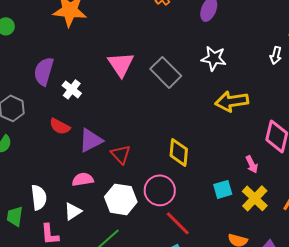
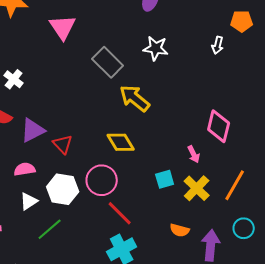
pink triangle: (121, 64) -> (63, 27), moved
yellow arrow: (232, 101) -> (135, 98), moved, turned 48
yellow diamond: (179, 152) -> (121, 142), turned -36
white triangle: (73, 211) -> (29, 201), moved

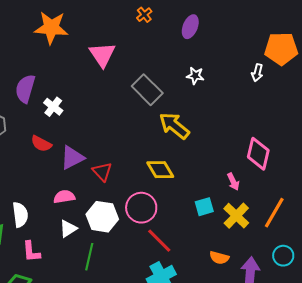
orange pentagon: (242, 21) -> (281, 49), size x1.5
white star: (156, 48) -> (195, 76), size x0.7
green line: (50, 229) -> (89, 257), turned -36

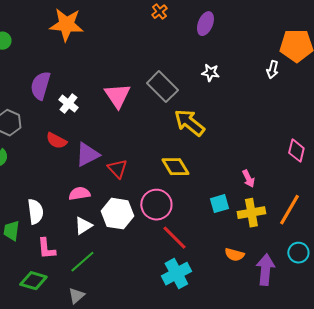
pink triangle: (102, 55) -> (117, 96), moved
pink diamond: (258, 154) -> (296, 151), moved, size x0.7
yellow cross: (236, 216) -> (251, 213), turned 36
green line: (89, 257) -> (82, 262), moved, turned 36

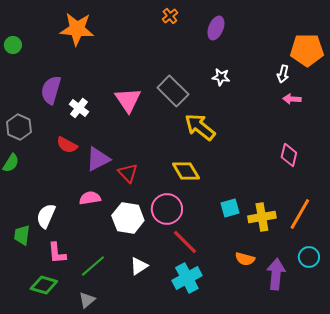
pink diamond: (296, 151) -> (289, 155), moved
pink arrow: (248, 179) -> (292, 99), moved, turned 120
white semicircle: (35, 212) -> (46, 216), turned -150
white triangle: (83, 226) -> (139, 266), moved

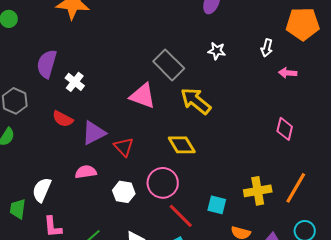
white arrow: (283, 74) -> (267, 48), moved
pink triangle: (128, 100) -> (143, 96), moved, turned -36
cyan square: (230, 208) -> (217, 205), moved, turned 30
white hexagon: (128, 218) -> (124, 192), size x0.7

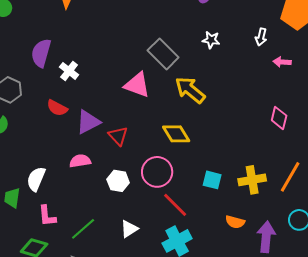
cyan square: (217, 205) -> (212, 180), moved

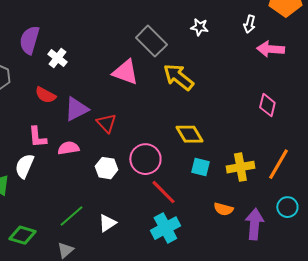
pink arrow: (282, 62) -> (270, 49), size x1.5
yellow diamond: (176, 134) -> (189, 134), moved
pink L-shape: (47, 216) -> (37, 137), moved
white triangle: (129, 229) -> (107, 223), moved

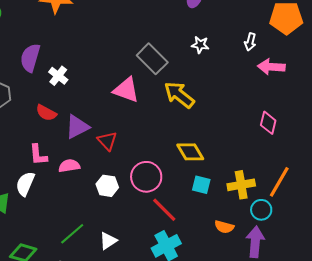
cyan circle: (287, 207) -> (261, 210), moved

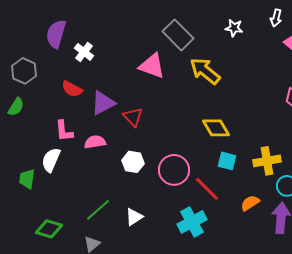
white star: (200, 45) -> (234, 28), moved
pink circle: (146, 177) -> (174, 170), moved
red line: (164, 210) -> (207, 189), moved
orange semicircle: (224, 227) -> (250, 203), turned 132

